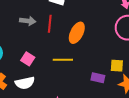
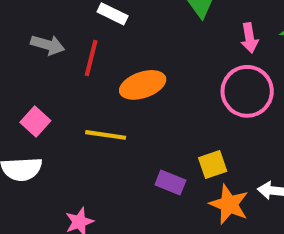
orange ellipse: (77, 33) -> (143, 85), turned 35
yellow square: (117, 66) -> (213, 164), turned -32

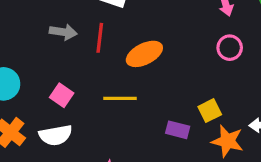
pink circle: (247, 91) -> (230, 48), size x0.6

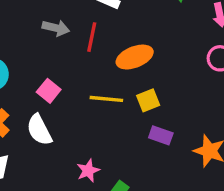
yellow square: (210, 111) -> (148, 100), moved
white semicircle: (56, 135) -> (39, 130), turned 68

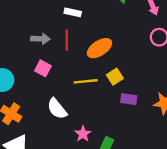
pink square: (49, 91) -> (43, 68), moved
white semicircle: (39, 130) -> (57, 109), moved

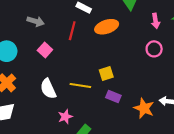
gray arrow: (40, 39) -> (36, 21), moved
orange ellipse: (99, 48) -> (107, 27), moved
yellow line: (86, 81) -> (80, 85), moved

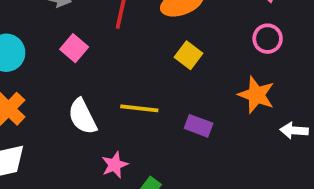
yellow square: (106, 74) -> (188, 55), moved, turned -32
orange star: (144, 108) -> (256, 95), moved

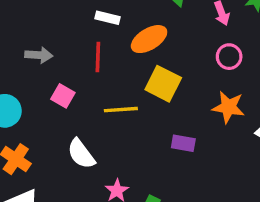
yellow square: (188, 55) -> (163, 84), size x1.5
yellow line: (139, 108) -> (121, 110), moved

